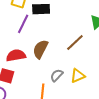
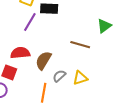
brown line: (75, 42) -> (80, 45), turned 54
brown semicircle: (40, 49) -> (43, 60), moved

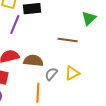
brown semicircle: (43, 60) -> (33, 61), turned 72

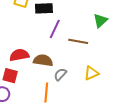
purple line: (15, 24) -> (55, 29), moved
yellow triangle: (72, 73) -> (91, 73), moved

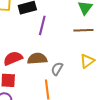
brown line: (78, 41) -> (83, 30), moved

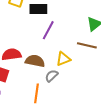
yellow triangle: (87, 61) -> (63, 59), moved

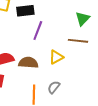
gray semicircle: (52, 76) -> (54, 87), moved

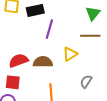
gray semicircle: (54, 87) -> (86, 81), moved

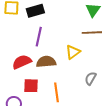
purple line: (49, 29) -> (39, 37), moved
red square: (13, 82) -> (31, 86), moved

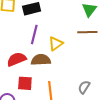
yellow triangle: (73, 52) -> (56, 44), moved
gray semicircle: (91, 78) -> (84, 87), moved

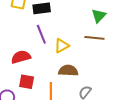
purple line: (34, 35) -> (41, 34), turned -42
brown semicircle: (41, 60) -> (68, 71), moved

